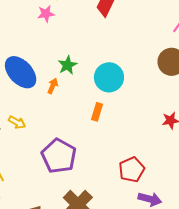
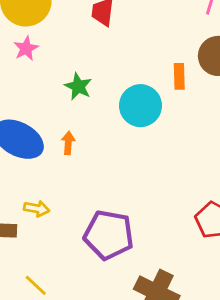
green star: (67, 65) -> (78, 86), moved
orange rectangle: (97, 112) -> (179, 76), moved

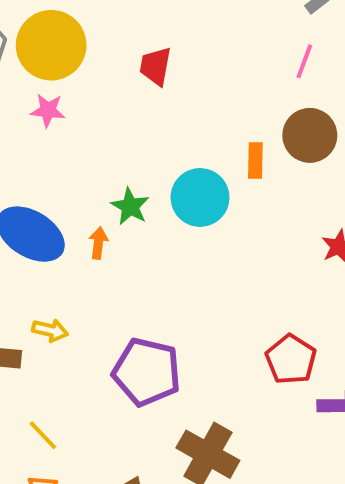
pink star: (26, 48) -> (48, 110), turned 30
green star: (78, 86) -> (130, 206), moved

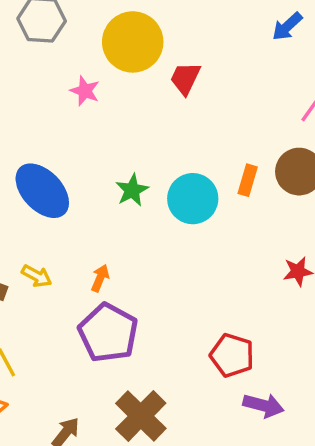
yellow circle: (51, 45) -> (133, 42), moved
orange arrow: (98, 243) -> (100, 278), moved
red pentagon: (291, 359) -> (232, 355), turned -30

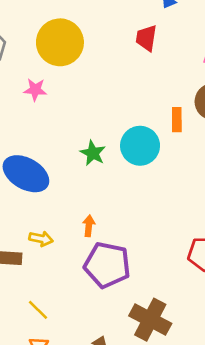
red trapezoid: (185, 78) -> (146, 38), moved

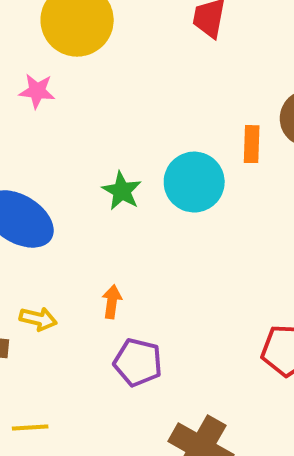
purple pentagon: (107, 265) -> (138, 362), size x0.7
yellow line: (38, 310) -> (30, 427), turned -50

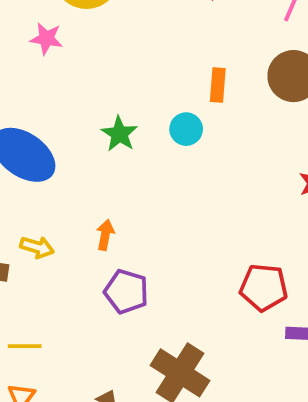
orange rectangle: (252, 144) -> (218, 85), moved
cyan circle: (194, 182) -> (186, 129), size x0.6

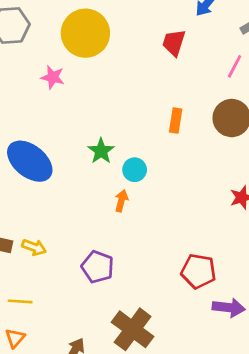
cyan circle: (186, 129) -> (135, 170), moved
orange arrow: (105, 235) -> (121, 201), moved
yellow arrow: (37, 247) -> (34, 247), moved

